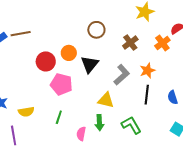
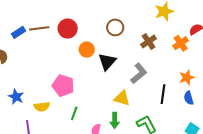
red circle: (46, 61) -> (68, 29), moved
orange star: (147, 71) -> (187, 77), moved
pink pentagon: (61, 84) -> (63, 85), moved

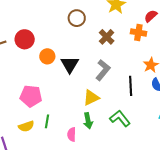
brown circle: (115, 27) -> (77, 18), moved
orange cross: (181, 43) -> (138, 33), turned -35
yellow triangle: (122, 98) -> (91, 98), turned -30
yellow semicircle: (42, 107) -> (26, 126), moved

